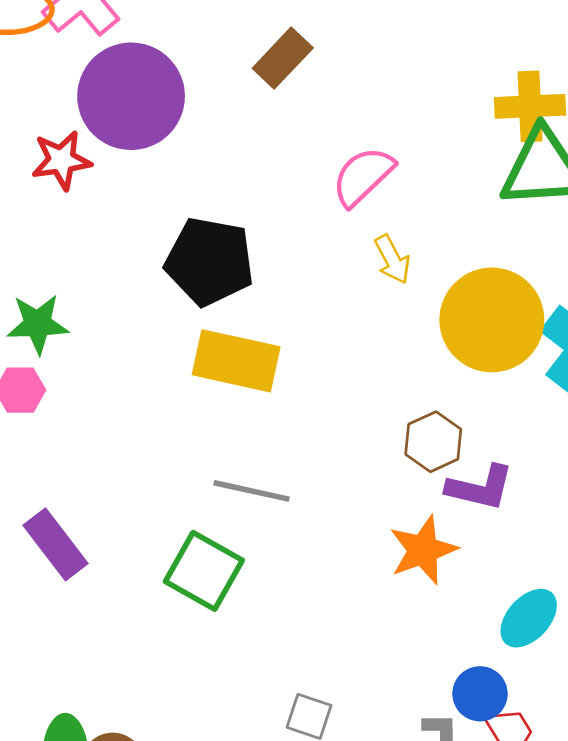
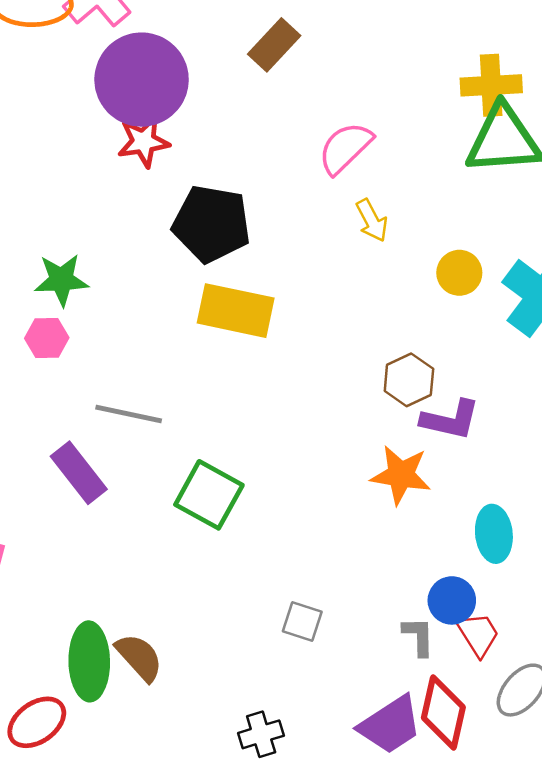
red star: (61, 160) -> (143, 142), moved
yellow circle: (492, 320) -> (459, 273), size x0.5
gray line: (252, 491) -> (129, 414), moved
orange star: (423, 550) -> (401, 475), turned 30
cyan ellipse: (529, 618) -> (494, 534), turned -48

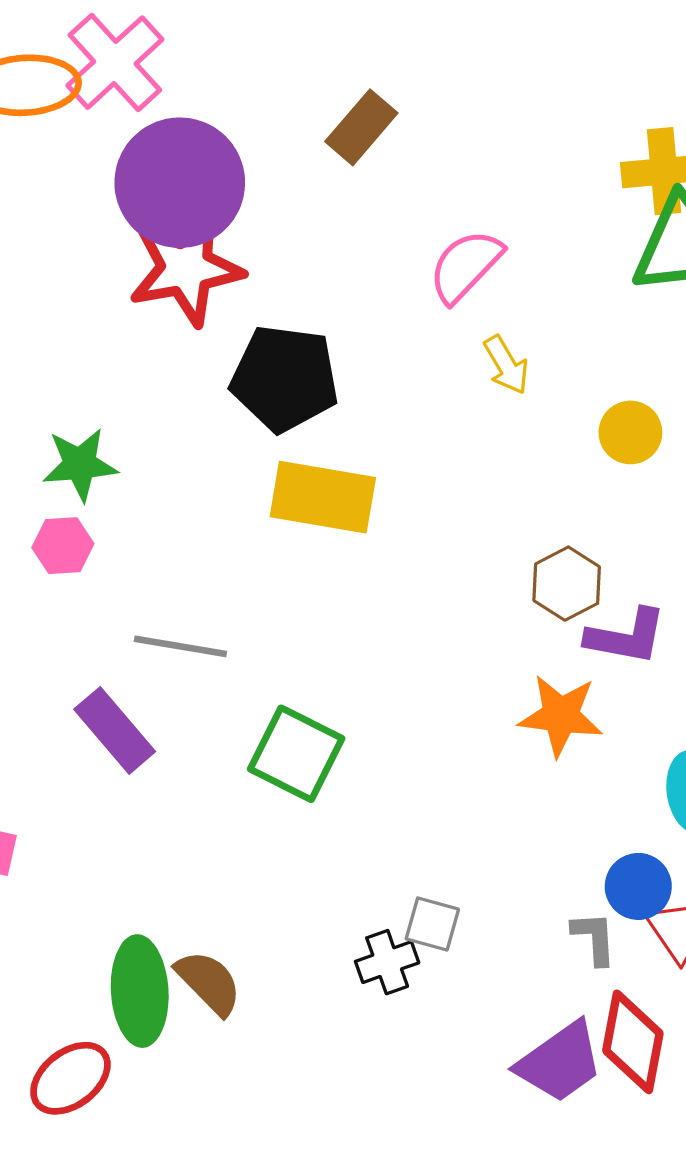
red star: (143, 142) -> (186, 268), size x1.6
black cross: (261, 734) -> (387, 962), moved

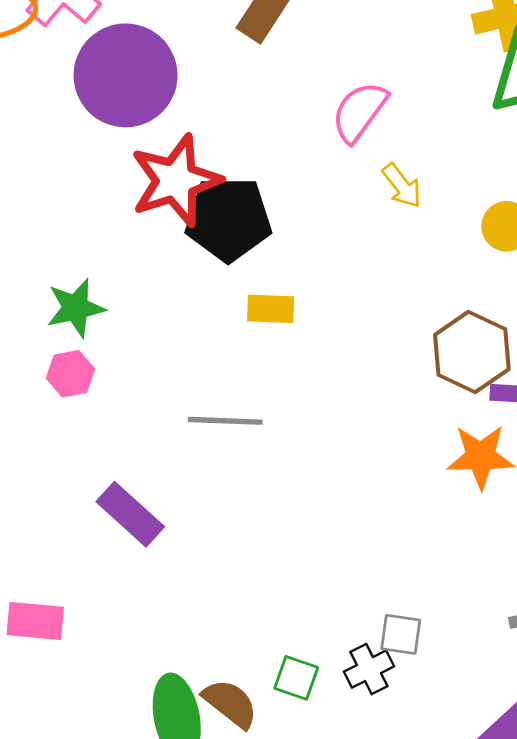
red star: (186, 268) -> (176, 181), moved
yellow rectangle: (323, 497) -> (271, 309), size x0.6
brown hexagon: (567, 584) -> (472, 352), size x1.4
gray line: (180, 646) -> (225, 421), moved
green square: (296, 754) -> (296, 678), moved, size x0.6

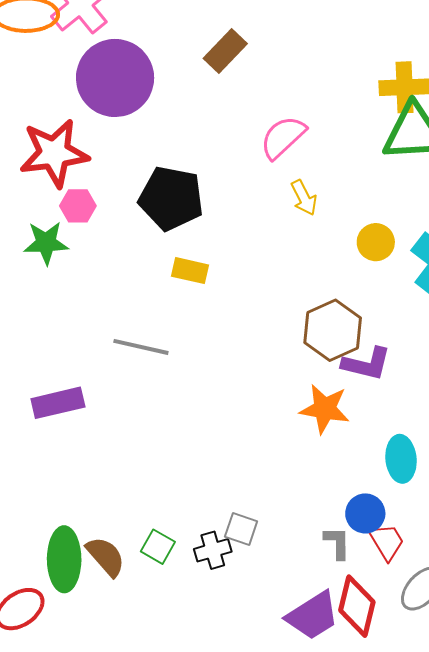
red star: (176, 181) -> (54, 153), moved
pink hexagon: (70, 374) -> (78, 206), moved
purple rectangle: (130, 514) -> (58, 403), turned -66

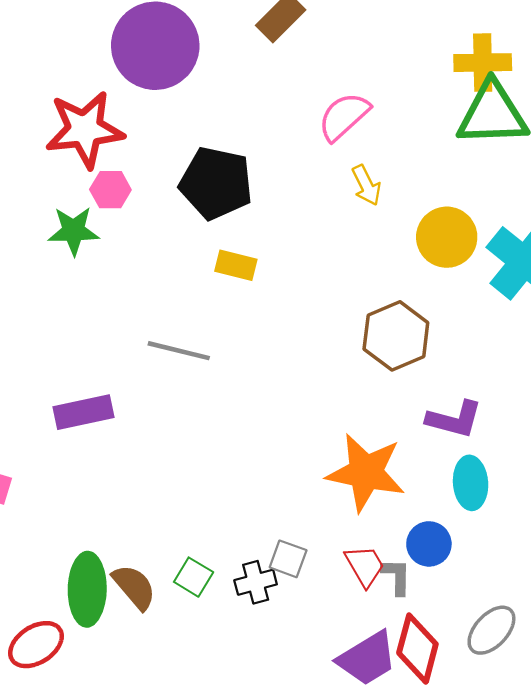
yellow circle: (376, 242) -> (447, 237), size x1.4
purple L-shape: (366, 364) -> (454, 419), moved
orange star: (325, 409) -> (366, 472), moved, size x1.4
red trapezoid: (387, 542) -> (365, 566), moved

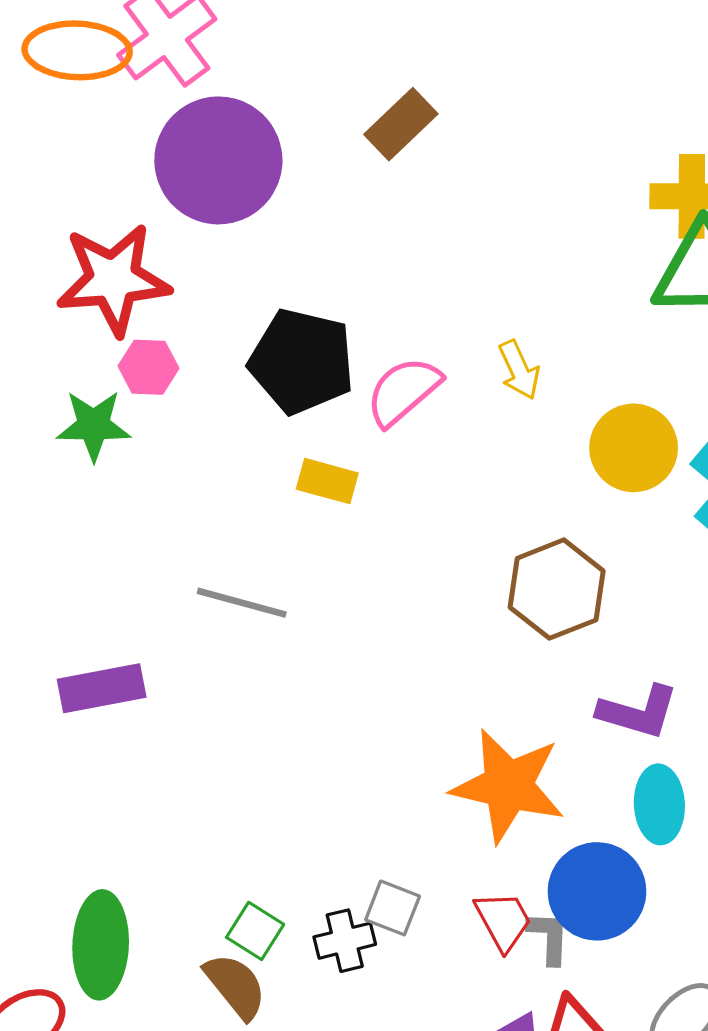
pink semicircle: (344, 116) -> (403, 391), moved
blue circle: (429, 544) -> (597, 891), size x1.5
brown semicircle: (134, 587) -> (235, 986), moved

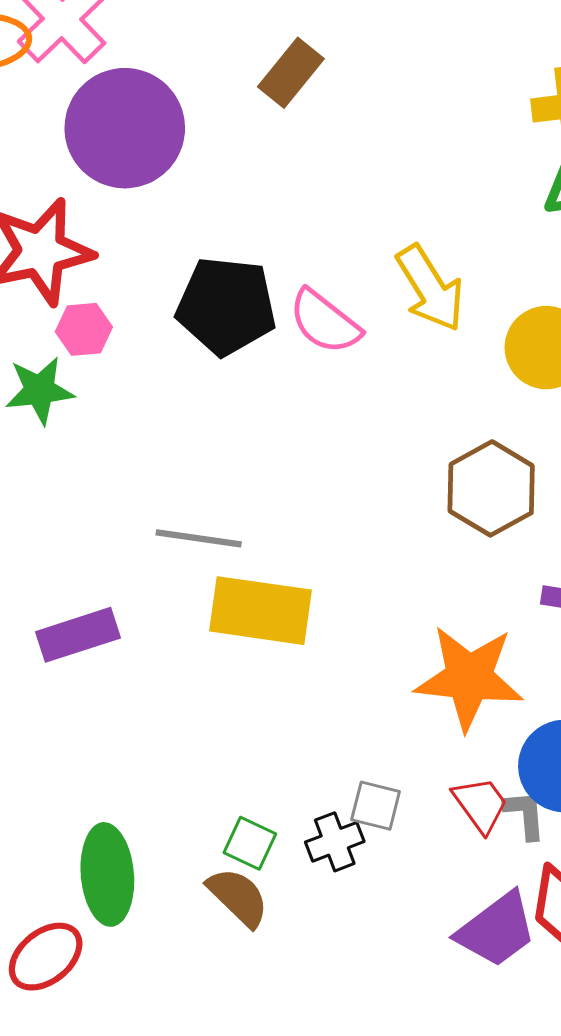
yellow arrow: (519, 370) -> (430, 288), size x1.6
pink semicircle: (403, 391) -> (325, 322), turned -94
yellow rectangle: (327, 481) -> (261, 611), moved, size x1.8

